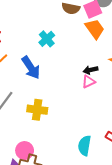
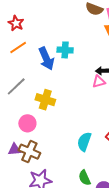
cyan cross: (47, 39) -> (65, 50), moved, turned 35
pink circle: (25, 151) -> (27, 123), moved

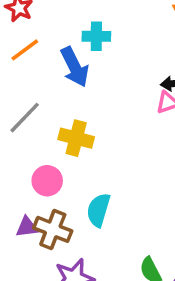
cyan cross: (65, 50) -> (96, 36), moved
cyan semicircle: (84, 142) -> (98, 210), moved

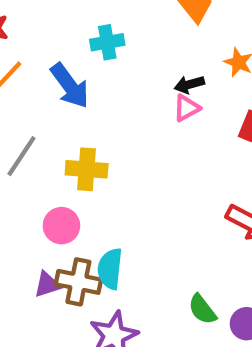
cyan cross: (96, 36) -> (107, 42), moved
cyan semicircle: (98, 210) -> (110, 269), moved

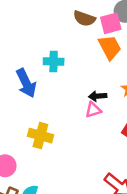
yellow cross: (87, 169) -> (40, 136), moved

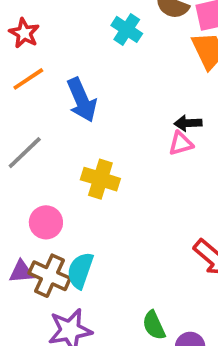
cyan cross: (54, 62) -> (127, 29), moved, turned 30

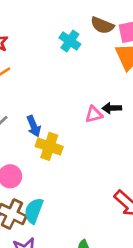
blue arrow: (82, 100) -> (34, 126), moved, size x0.7
pink triangle: (181, 143) -> (94, 114), moved

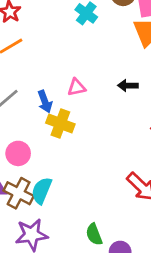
pink triangle: (94, 114) -> (76, 87), moved

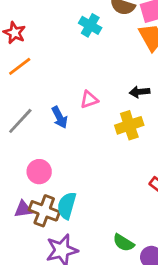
yellow cross: (60, 124) -> (129, 125), moved, turned -32
green semicircle: (94, 234) -> (124, 243), turned -30

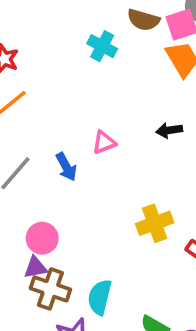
yellow cross: (129, 125) -> (155, 223), moved
cyan semicircle: (67, 206) -> (100, 297), moved
purple triangle: (23, 209) -> (35, 267), moved

